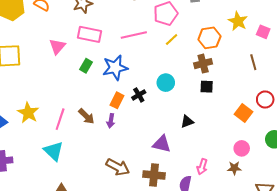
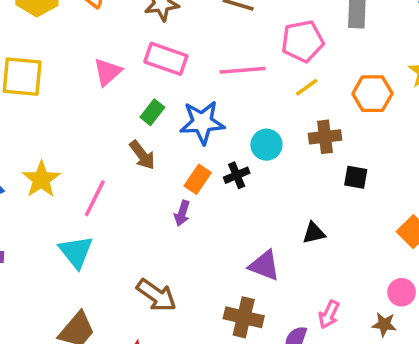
brown cross: (203, 64) -> (325, 137), moved
cyan circle: (166, 83) -> (266, 145), moved
brown arrow: (86, 116) -> (142, 155), moved
brown arrow: (118, 167) -> (156, 295), moved

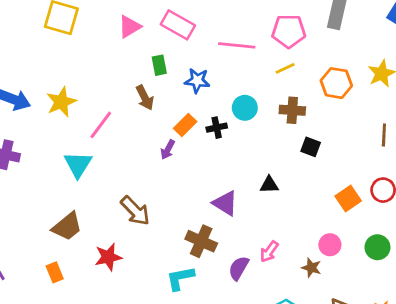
green rectangle: (152, 112) -> (159, 65), turned -60
blue star: (202, 122) -> (197, 81), size x0.7

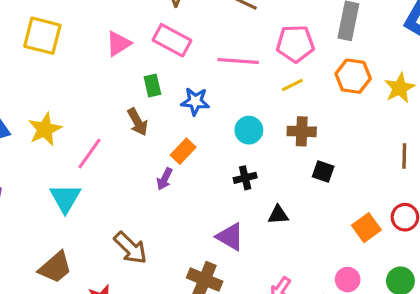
orange hexagon: (336, 83) -> (353, 76), moved
black cross: (217, 128) -> (245, 178), moved

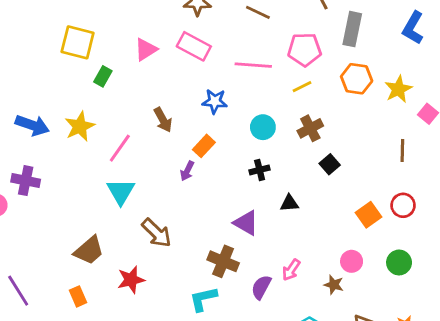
green rectangle: (152, 86) -> (103, 76), moved, turned 42
brown cross: (302, 131) -> (310, 128), turned -30
black square: (323, 172) -> (330, 164), turned 30
cyan triangle: (65, 198) -> (121, 192), moved

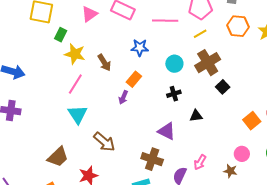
yellow star: (80, 126) -> (75, 54), moved, turned -30
brown cross: (310, 128) -> (208, 63), size x1.4

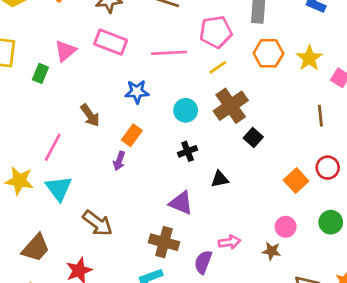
green rectangle: (61, 35) -> (40, 73), moved
yellow star: (75, 54) -> (19, 181), moved
pink arrow: (200, 162) -> (229, 242), turned -126

